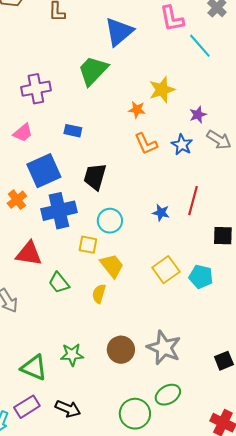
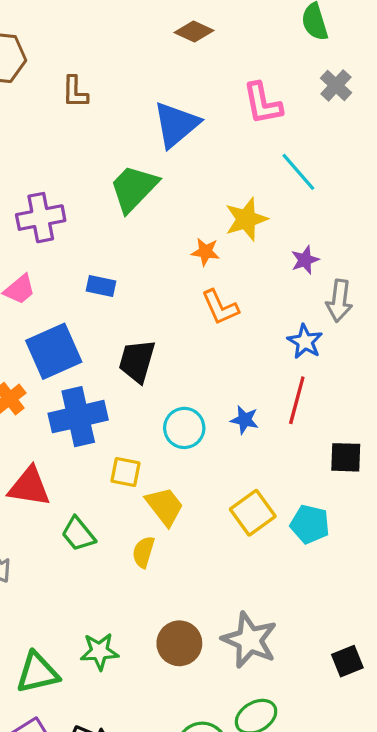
cyan line: (200, 46) -> (298, 172), moved
gray arrow: (219, 140) -> (339, 301), turned 65
blue star: (182, 145) -> (305, 342), moved
cyan circle: (110, 221) -> (184, 428), moved
green triangle: (34, 368) -> (37, 673), turned -36

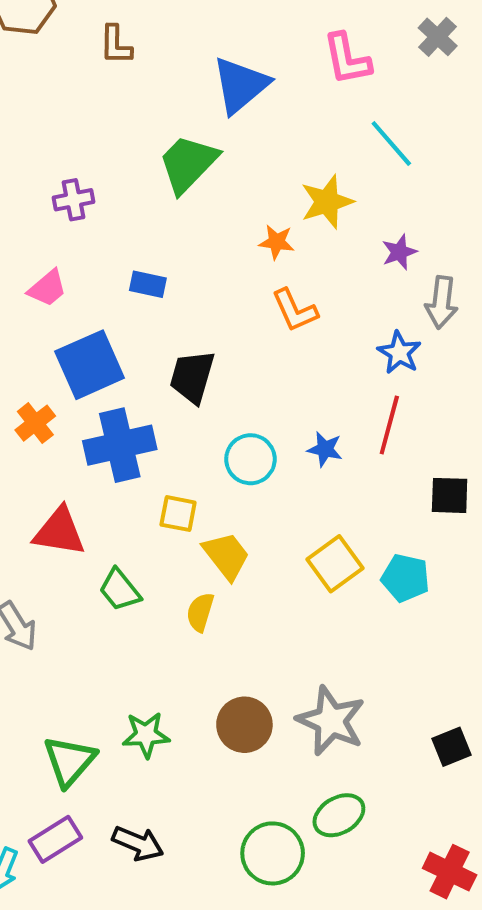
purple cross: (41, 218) -> (73, 200), size x0.7
green triangle: (37, 673) -> (69, 761), turned -36

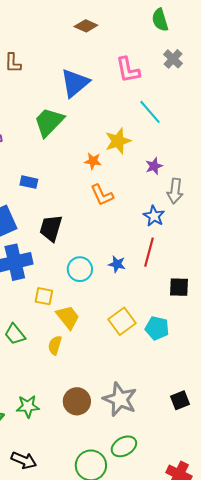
black square: (452, 747) -> (180, 400), moved

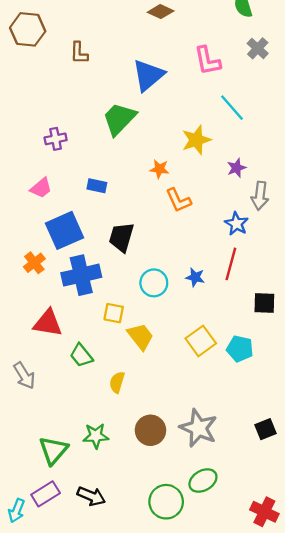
orange star: (93, 161) -> (159, 169), moved
yellow semicircle: (55, 345) -> (117, 382), moved

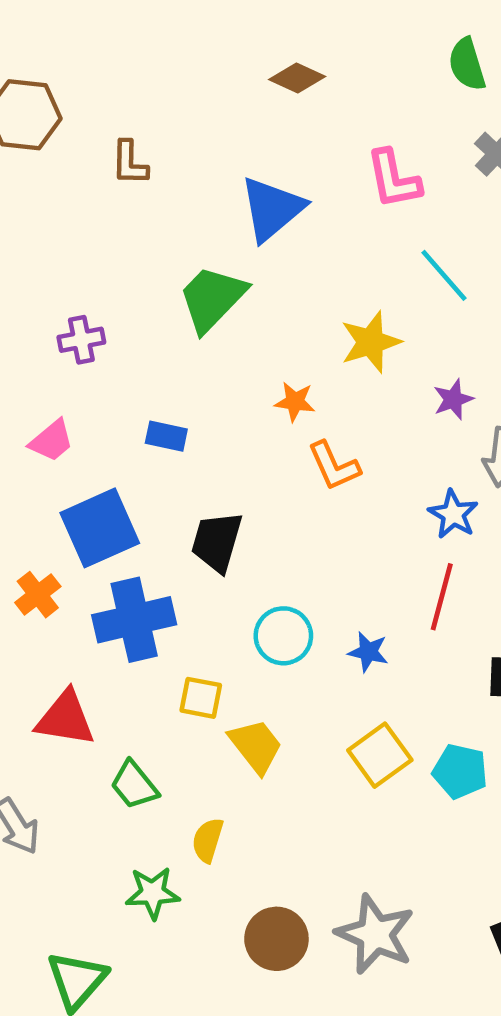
blue star: (195, 277) -> (368, 652), moved
green star: (96, 436) -> (153, 893), moved

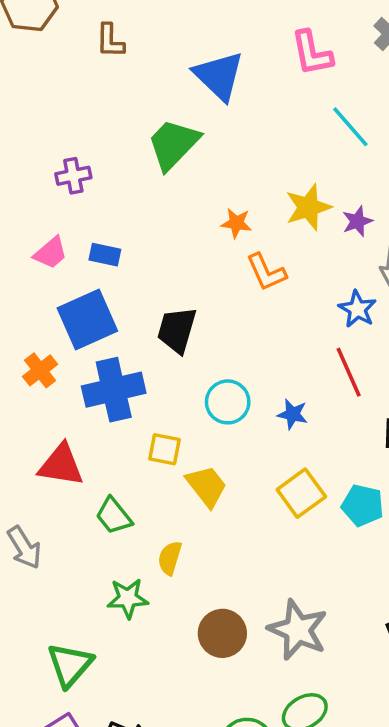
blue triangle: (272, 209) -> (219, 76), turned -36
yellow star: (371, 342) -> (308, 207), moved
blue rectangle: (166, 436) -> (105, 255), moved
red line: (442, 597) -> (349, 372), turned -39

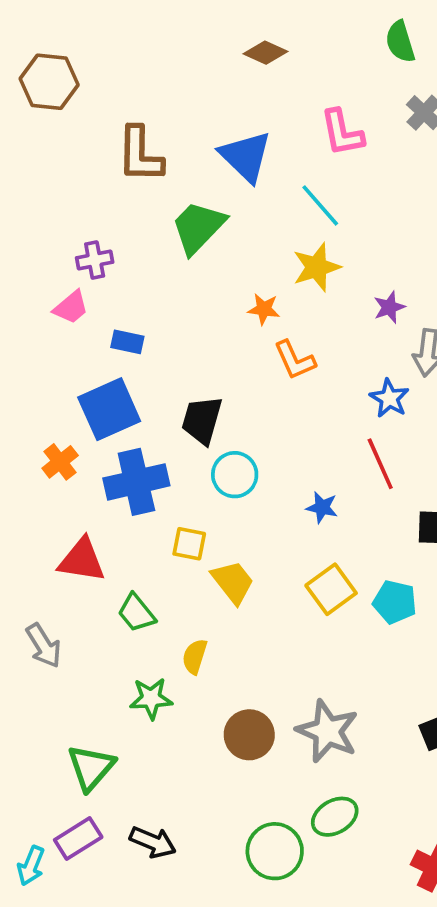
brown L-shape: (110, 41) -> (140, 154), moved, size x1.6
cyan line: (350, 127) -> (320, 205), moved
yellow star: (308, 207) -> (317, 267), moved
pink trapezoid: (51, 253) -> (71, 307), moved
cyan circle: (228, 402) -> (235, 475), moved

